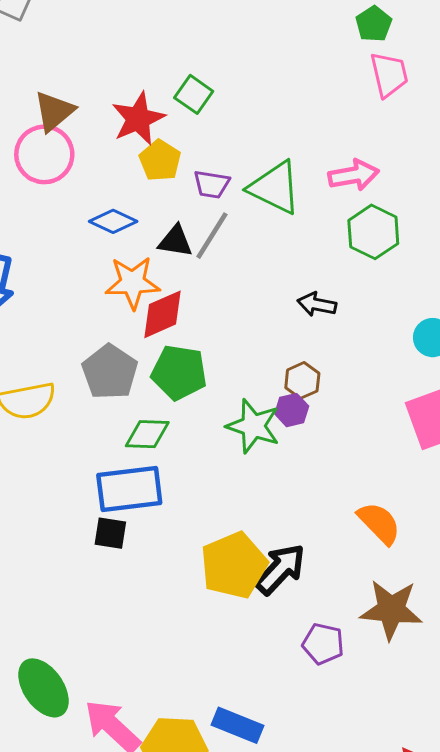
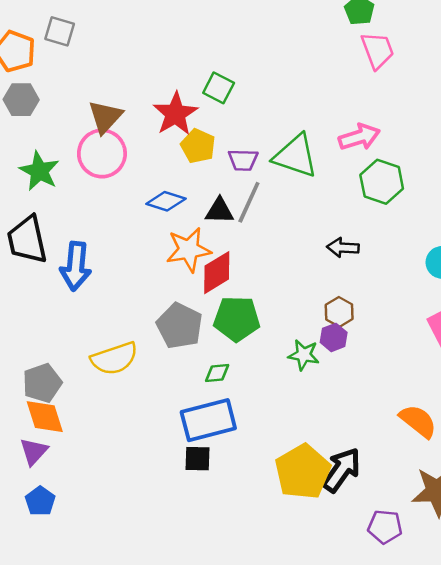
green star: (253, 426) -> (304, 355), size x0.7
green diamond: (147, 434) -> (217, 373), size x0.7

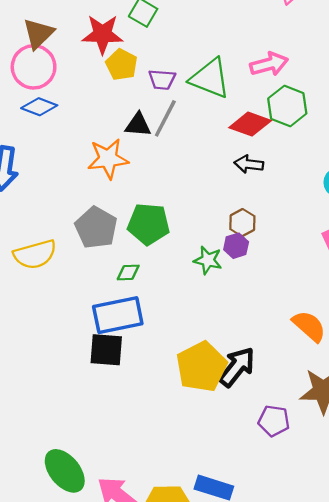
red star: (175, 114) -> (102, 34), turned 30
blue diamond: (166, 201) -> (39, 107), moved
red diamond: (217, 273) -> (250, 124), moved, turned 48
black square: (198, 459) -> (106, 350), size x1.4

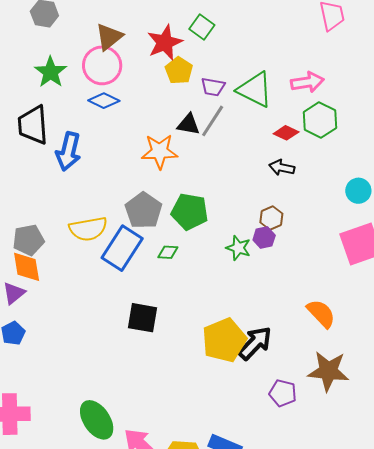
red star: (102, 34) -> (165, 43), turned -30
red diamond: (250, 124) -> (286, 133), size x0.7
blue rectangle: (118, 315) -> (122, 248), moved, turned -51

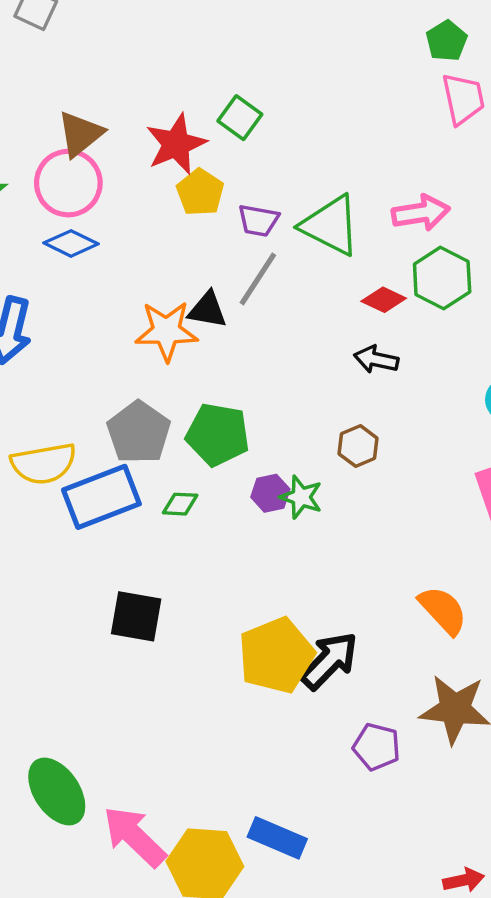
black triangle: (188, 124) -> (207, 310), moved
purple hexagon: (264, 238) -> (270, 493), moved
blue rectangle: (122, 248) -> (101, 497), turned 36

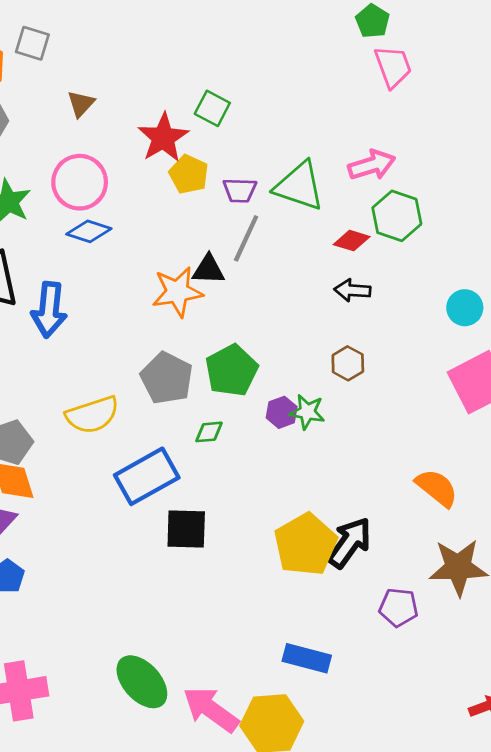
brown triangle: (80, 134) -> (81, 104), moved, size x0.7
green pentagon: (218, 434) -> (232, 370), turned -30
blue rectangle: (101, 497) -> (147, 476), moved
blue rectangle: (277, 838) -> (307, 658), moved

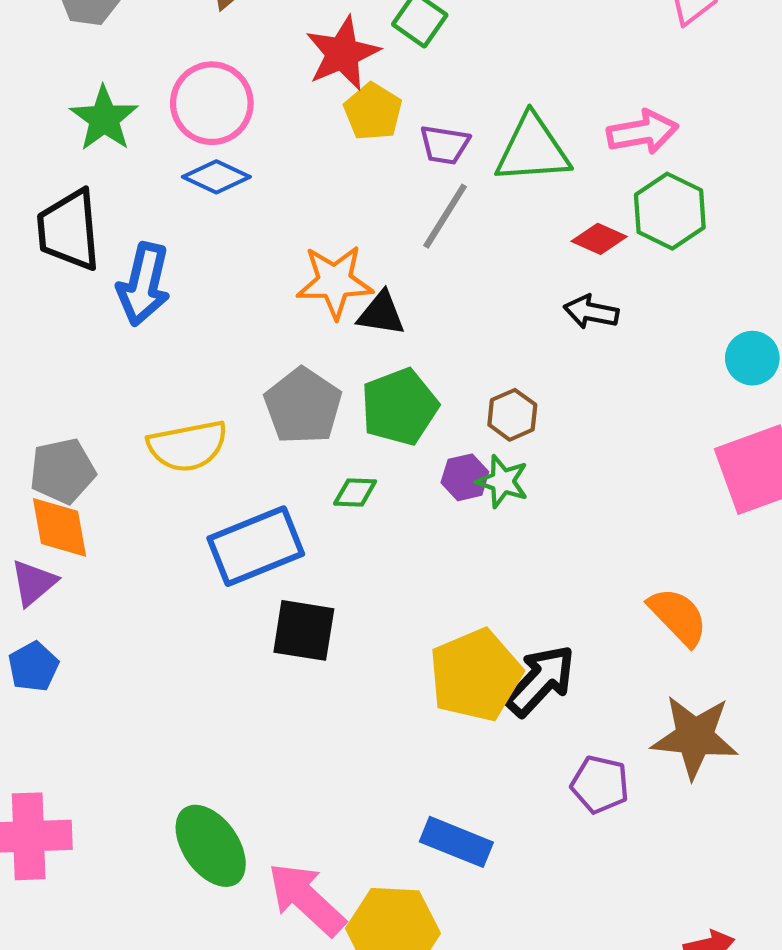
green triangle: (299, 186) -> (532, 149), turned -30
black triangle: (208, 270) -> (381, 313), moved
brown hexagon: (348, 363) -> (512, 415), moved

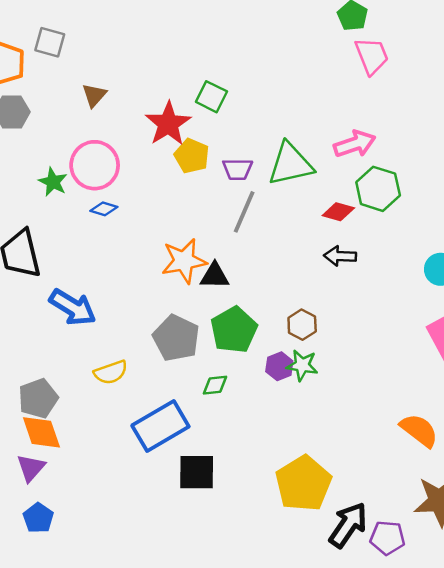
green star: (104, 119) -> (53, 182), moved, size x0.7
blue diamond: (216, 177) -> (104, 209), size x0.7
blue arrow: (144, 284) -> (73, 307), moved, turned -63
yellow semicircle: (188, 446) -> (111, 372), size x0.7
black arrow: (540, 681) -> (348, 525), moved

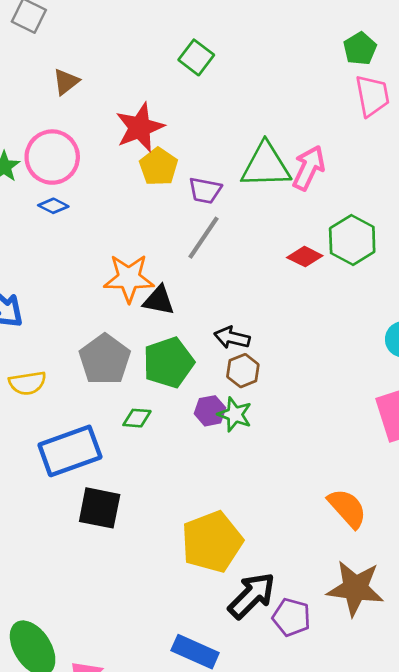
green square: (211, 97) -> (196, 57), moved
pink arrow: (355, 144) -> (309, 168), moved, turned -57
green triangle: (290, 164) -> (266, 165), moved
black arrow: (340, 256) -> (232, 338), moved

